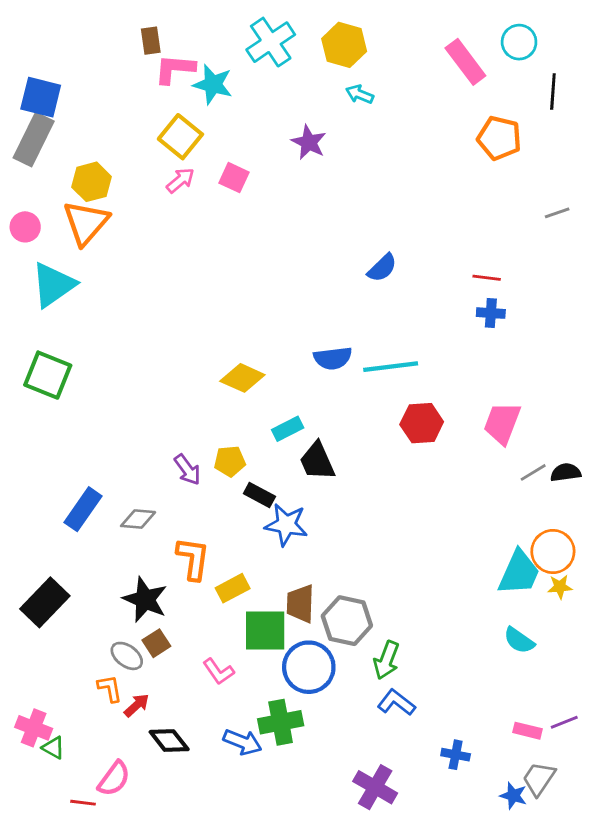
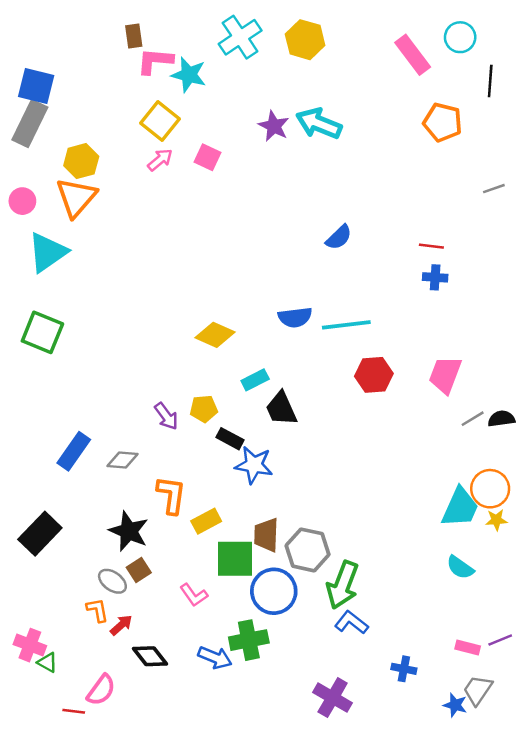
cyan arrow: (360, 94) -> (319, 124), moved, size x1.8
green arrow: (386, 660) -> (343, 585), size x1.4

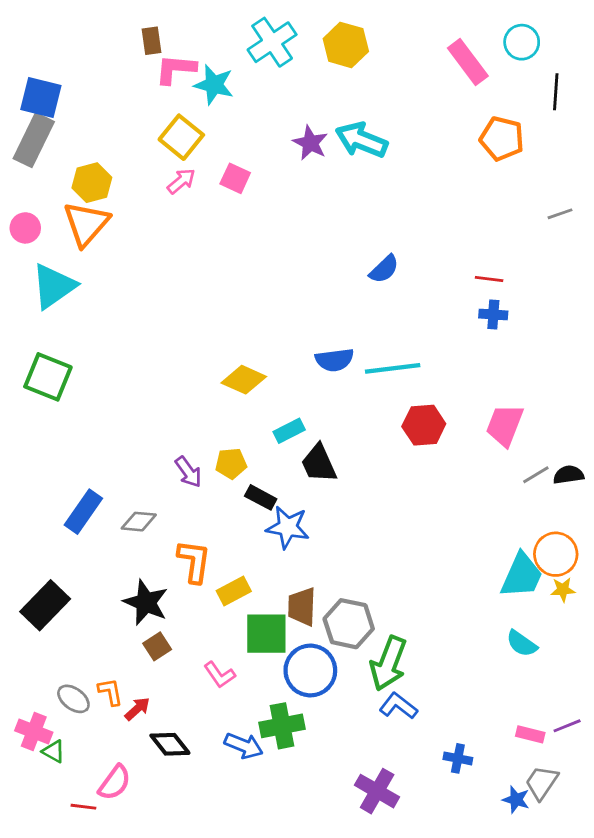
gray ellipse: (112, 581) -> (73, 699), moved

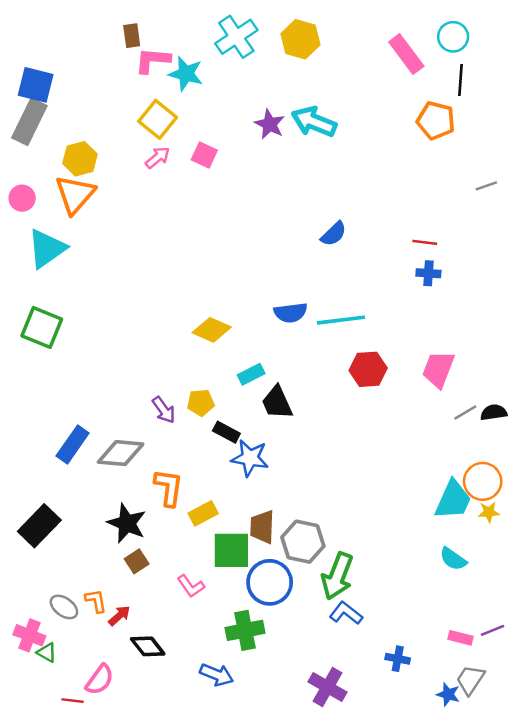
black line: (556, 92) -> (460, 80), moved
gray diamond: (139, 522) -> (121, 453), size x1.5
blue arrow: (244, 746) -> (217, 675), moved

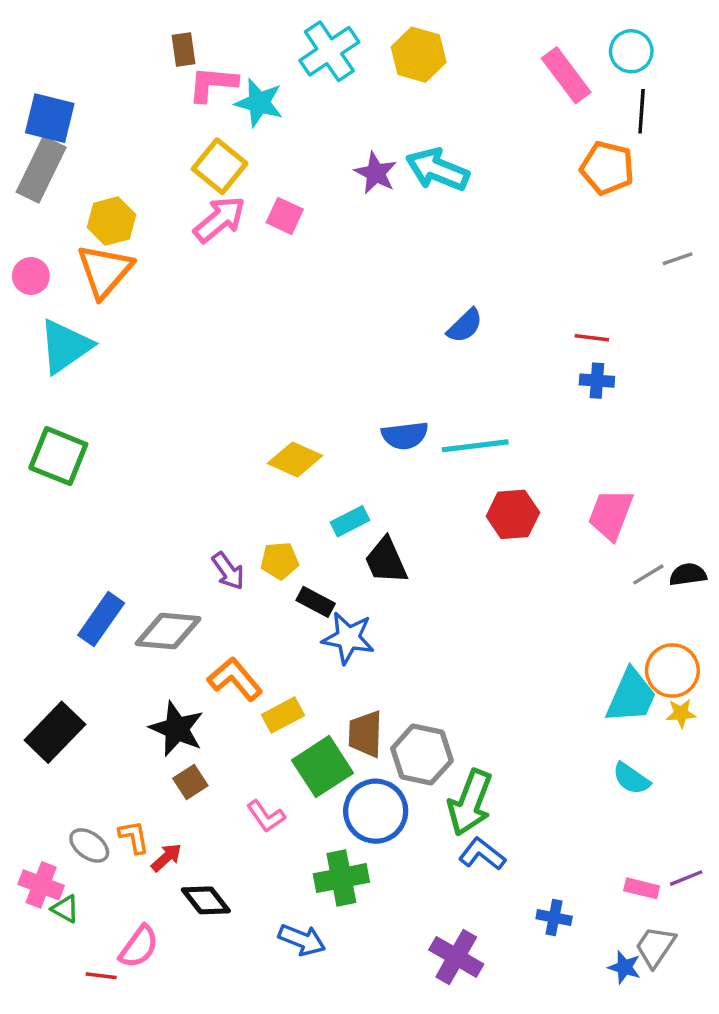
pink arrow: (158, 157) -> (220, 219), size x1.5
orange L-shape: (169, 488) -> (235, 679), turned -48
green square: (231, 550) -> (322, 767), turned -33

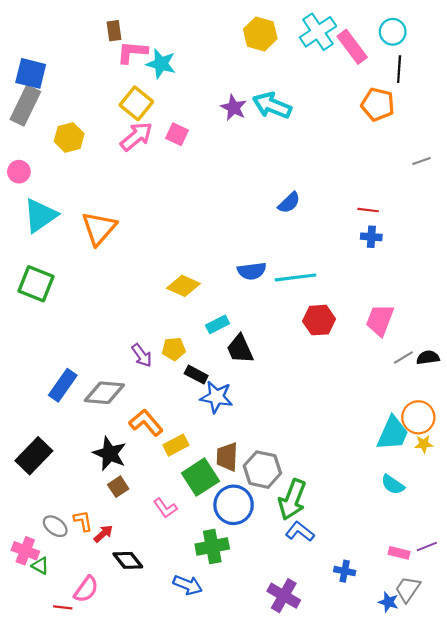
cyan cross: (329, 51) -> (318, 32), moved
orange triangle: (105, 271) -> (99, 228), moved

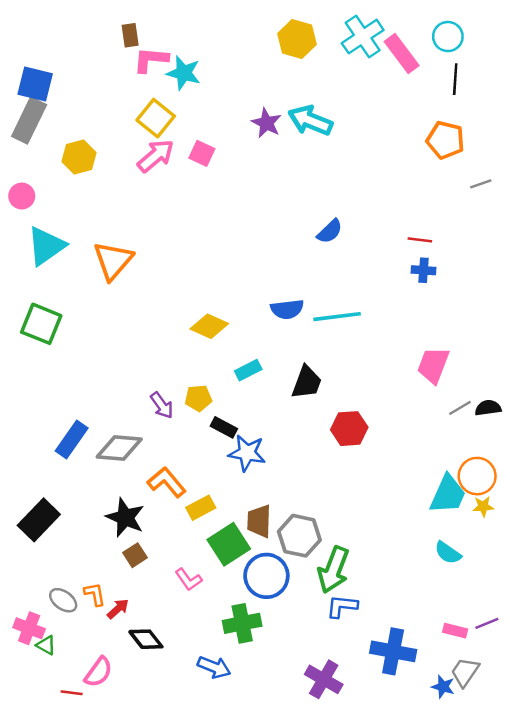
orange pentagon: (378, 104) -> (445, 140), moved
red hexagon: (319, 320) -> (349, 429), moved
black trapezoid: (240, 349) -> (307, 382), moved, turned -136
blue L-shape: (300, 532) -> (342, 606), turned -32
blue cross: (345, 571) -> (393, 651), size x1.8

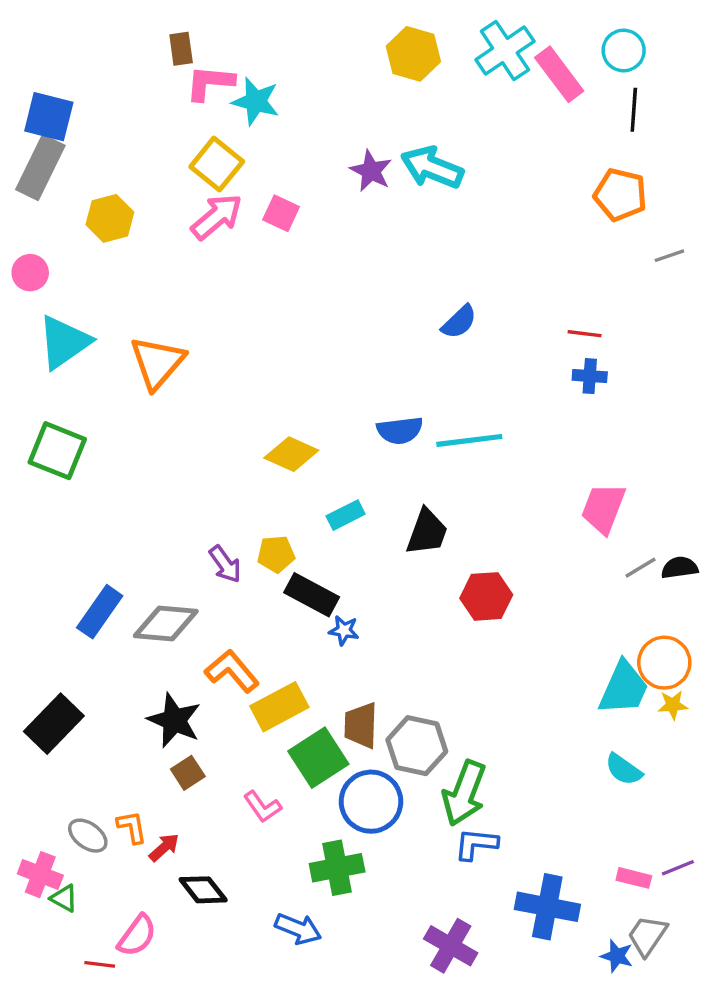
black rectangle: (224, 427) -> (312, 595), size x1.4
blue star: (247, 453) -> (344, 630), size x0.6
yellow rectangle: (201, 508) -> (279, 707), size x1.4

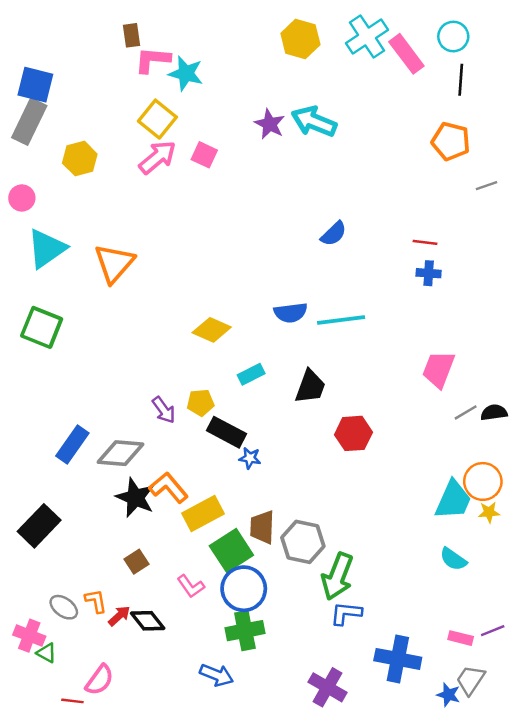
black star: (174, 720) -> (135, 498), moved
blue circle: (371, 802) -> (244, 589), moved
black diamond: (203, 890) -> (148, 621), moved

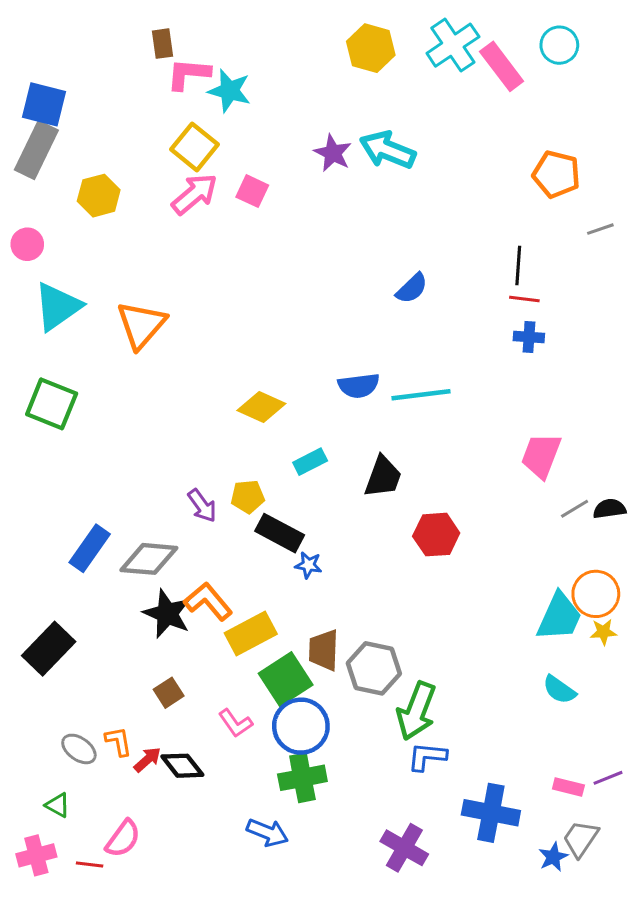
black line: (461, 80) -> (518, 266), moved
pink cross: (29, 636) -> (36, 855), moved, turned -36
blue star: (448, 695) -> (553, 857), turned 30

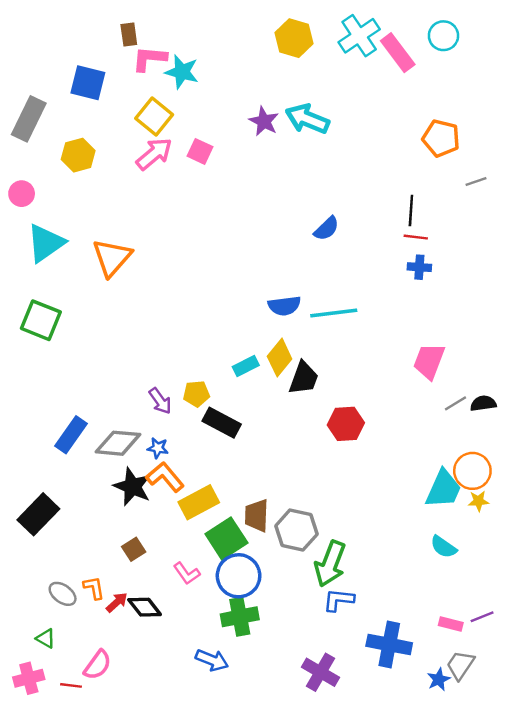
blue square: (44, 104) -> (88, 83), moved
yellow diamond: (261, 407) -> (280, 358), moved, turned -75
blue star: (308, 565) -> (158, 448), moved

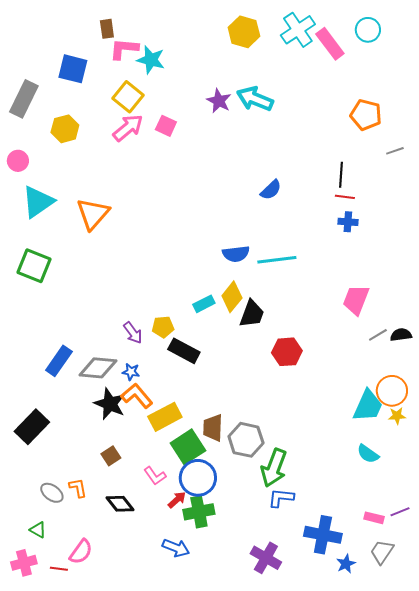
red arrow: (117, 602) -> (177, 500), moved
blue star: (439, 679) -> (346, 564), moved

